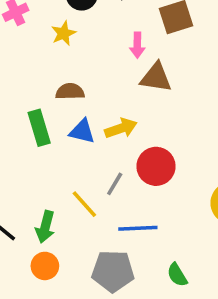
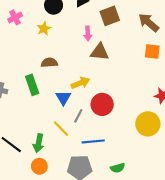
blue triangle: (82, 131) -> (63, 98), moved, turned 49
green semicircle: (177, 275) -> (118, 168), turned -72

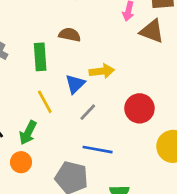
brown triangle: (100, 52) -> (152, 31), moved
red circle: (102, 104) -> (139, 108), moved
yellow line: (61, 129) -> (45, 102), moved

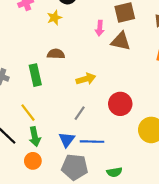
blue triangle: (75, 84) -> (67, 140), moved
yellow line: (45, 102) -> (28, 113), moved
green arrow: (28, 133) -> (35, 137), turned -30

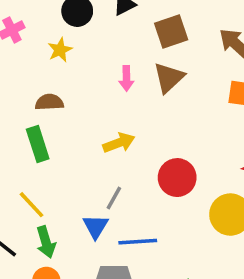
pink arrow: (100, 28) -> (126, 78), moved
brown triangle: (121, 41) -> (169, 78), turned -50
brown semicircle: (56, 54) -> (49, 102), moved
blue triangle: (67, 140) -> (96, 226), moved

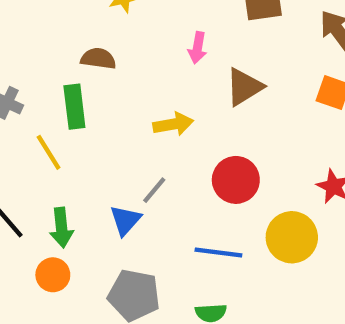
brown triangle: (169, 78) -> (244, 87), moved
yellow line: (31, 205) -> (49, 152), moved
blue line: (138, 242) -> (218, 253), moved

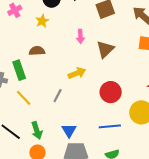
green rectangle: (74, 107) -> (19, 70), moved
gray line: (154, 190) -> (58, 96), moved
blue triangle: (125, 220) -> (69, 130), moved

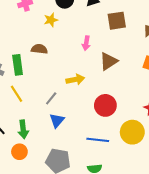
blue triangle: (69, 130) -> (57, 120), moved

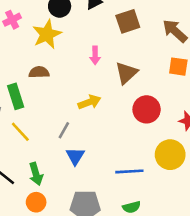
yellow star: (51, 20) -> (47, 34), size x1.6
red circle: (105, 105) -> (147, 109), moved

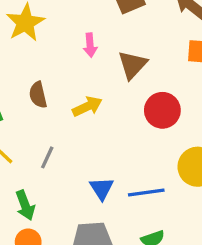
brown semicircle: (39, 72) -> (38, 95), moved, turned -96
gray line: (64, 130) -> (47, 157), moved
blue triangle: (75, 156) -> (102, 189), moved

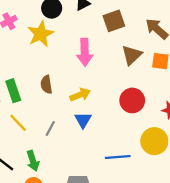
pink arrow: (90, 45) -> (85, 52), size x1.6
brown triangle: (132, 65) -> (132, 55), moved
blue triangle: (102, 189) -> (83, 120), moved

